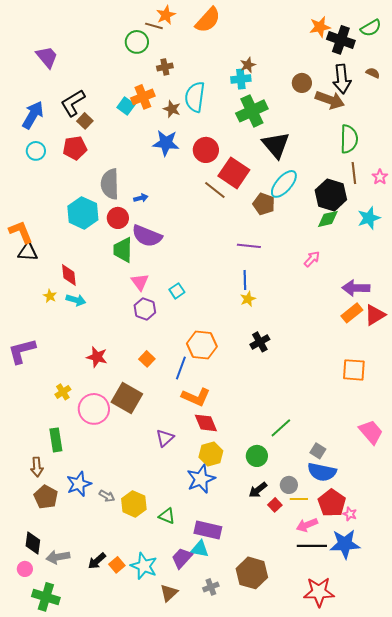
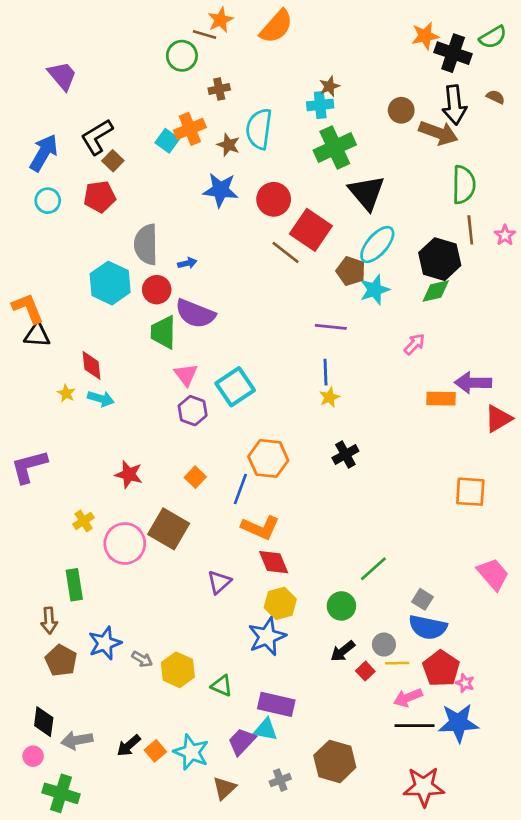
cyan star: (369, 218) -> (375, 290), moved
cyan square: (177, 291) -> (235, 387), size x1.8
orange rectangle: (352, 313) -> (441, 399), moved, turned 40

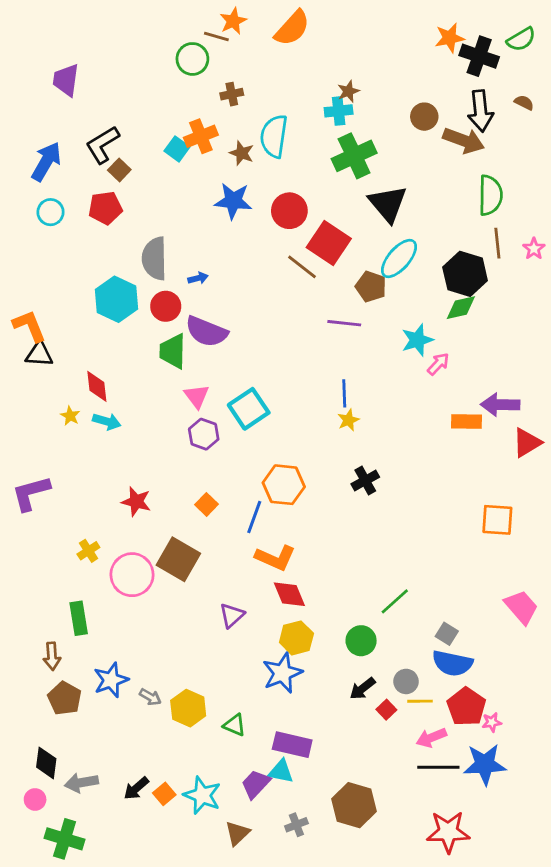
purple trapezoid: (62, 76) -> (66, 80), turned -132
cyan star: (375, 290) -> (417, 340), moved
purple line: (331, 327) -> (344, 323), moved
pink star: (465, 683) -> (492, 722), turned -30

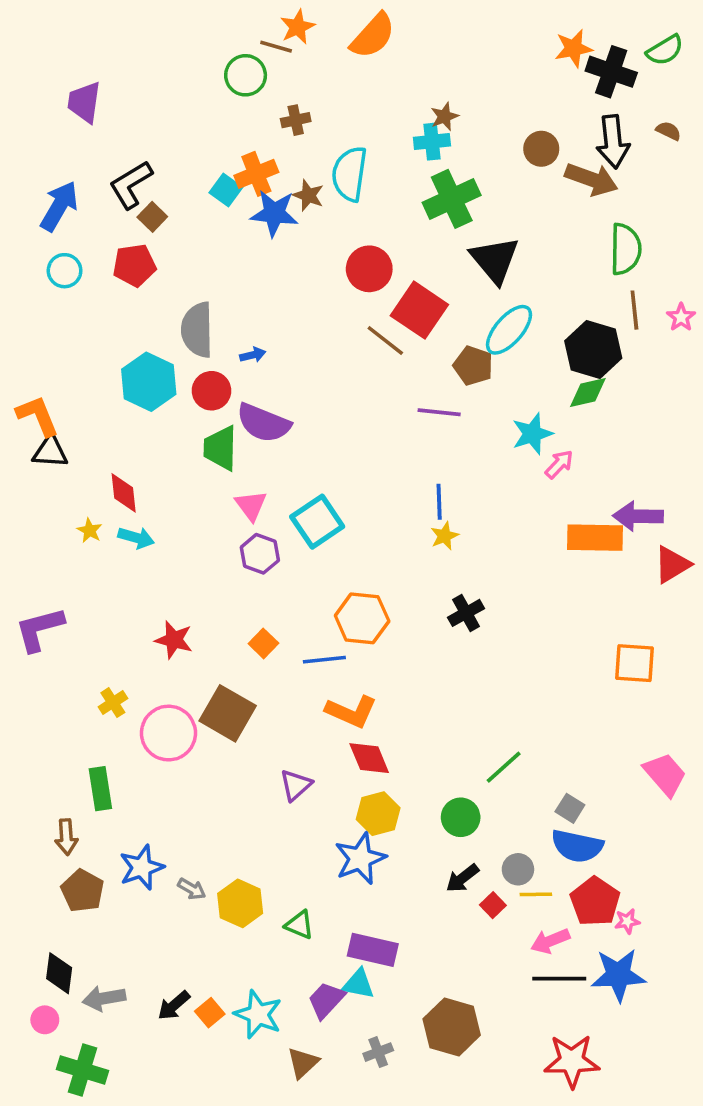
blue star: (233, 201) -> (274, 213), moved
orange rectangle: (466, 421) -> (595, 538), size x1.4
blue line: (254, 517) -> (324, 660), turned 64

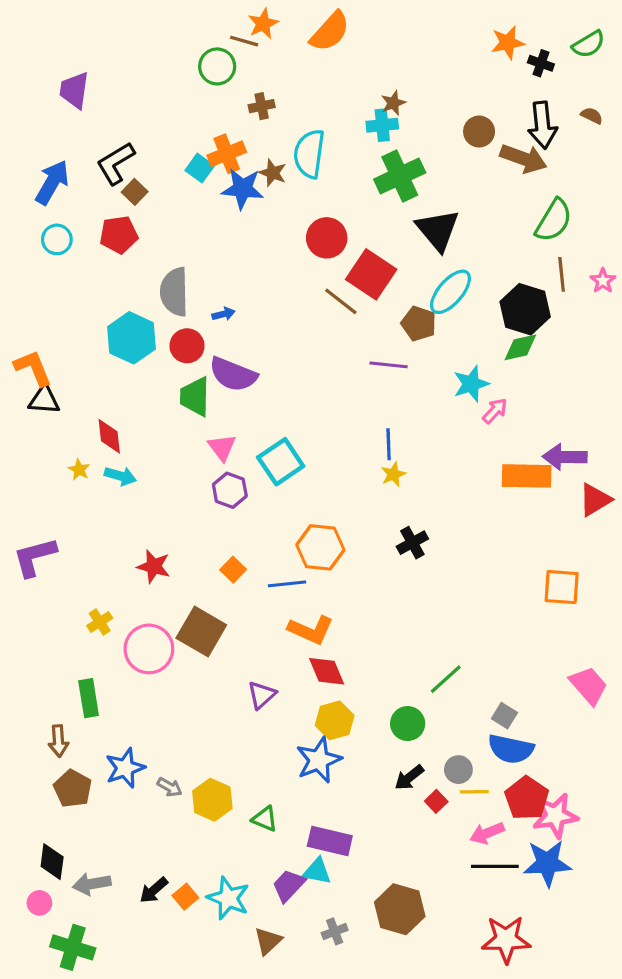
black cross: (611, 72) -> (541, 63), size x0.6
green semicircle: (626, 249) -> (554, 220), turned 30
pink star: (627, 921) -> (555, 816), size x2.0

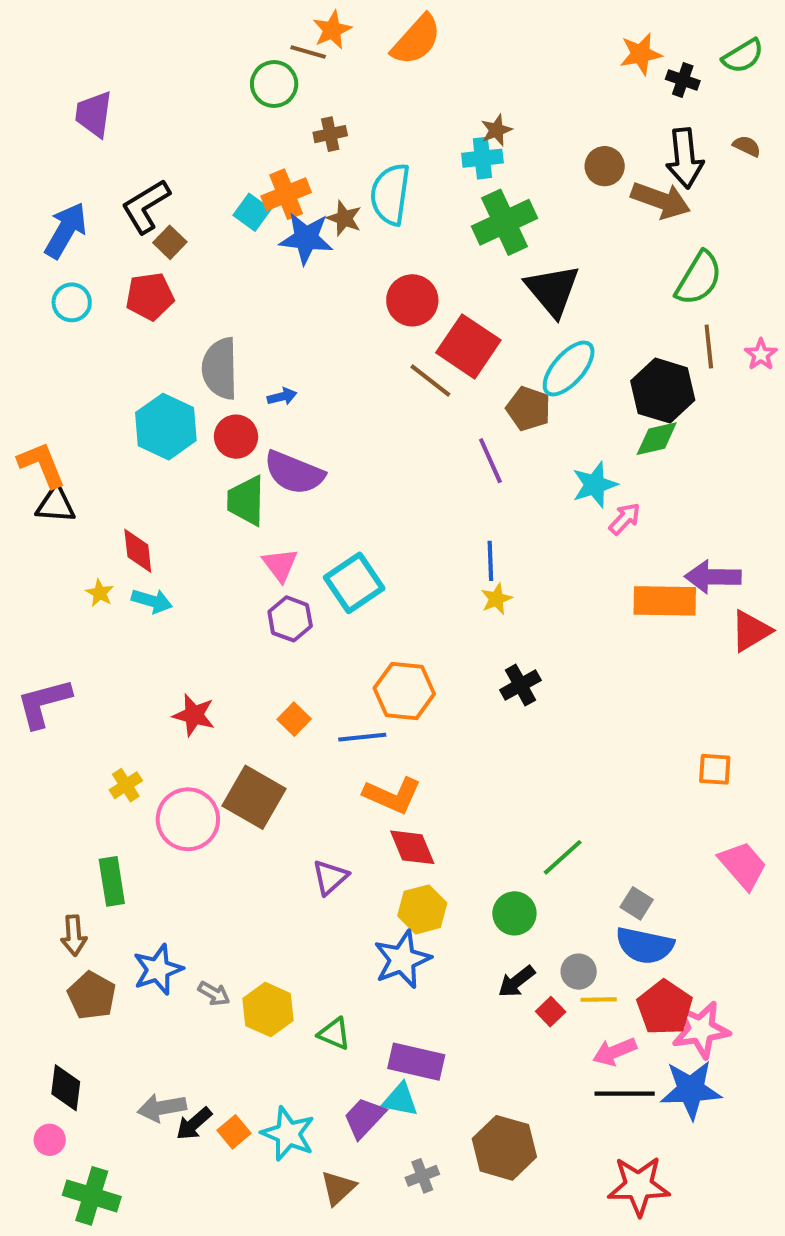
purple line: (389, 365) -> (490, 461), turned 60
orange square: (562, 587) -> (715, 769), moved, size x0.7
gray arrow: (92, 884) -> (162, 1108), moved

